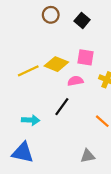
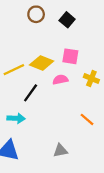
black line: (62, 107) -> (31, 93), moved
gray triangle: (88, 156) -> (60, 150), moved

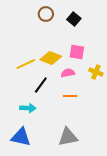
orange line: (87, 119) -> (70, 96), moved, turned -40
gray triangle: (60, 150) -> (68, 137), size x1.5

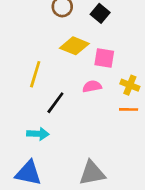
yellow diamond: (51, 58) -> (74, 46), moved
yellow line: (26, 64) -> (35, 74), turned -48
orange line: (70, 96) -> (129, 109), moved

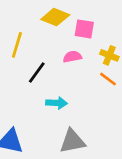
orange line: (129, 109) -> (108, 79), turned 36
cyan arrow: (38, 134) -> (57, 103), moved

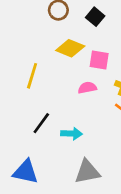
black line: (37, 73) -> (41, 123), moved

